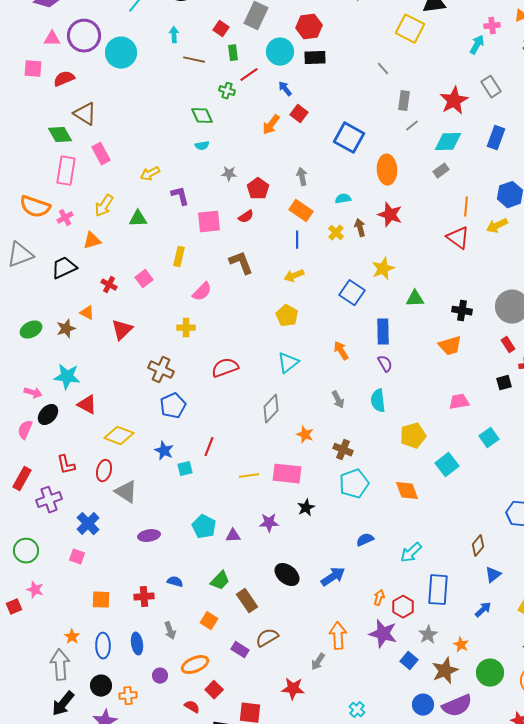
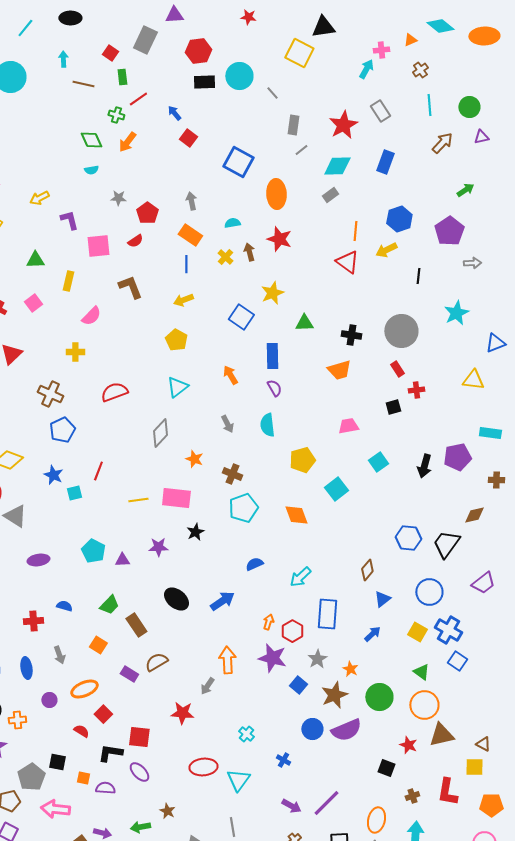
cyan circle: (280, 52) -> (239, 76), moved
orange arrow: (271, 125) -> (127, 142), moved
green triangle: (138, 219) -> (35, 260), moved

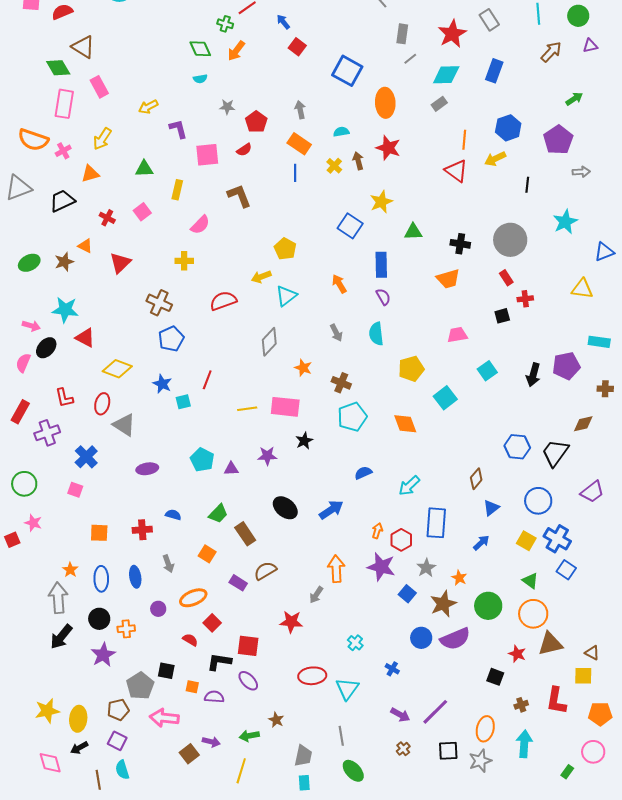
yellow arrow: (183, 300) -> (261, 277), moved

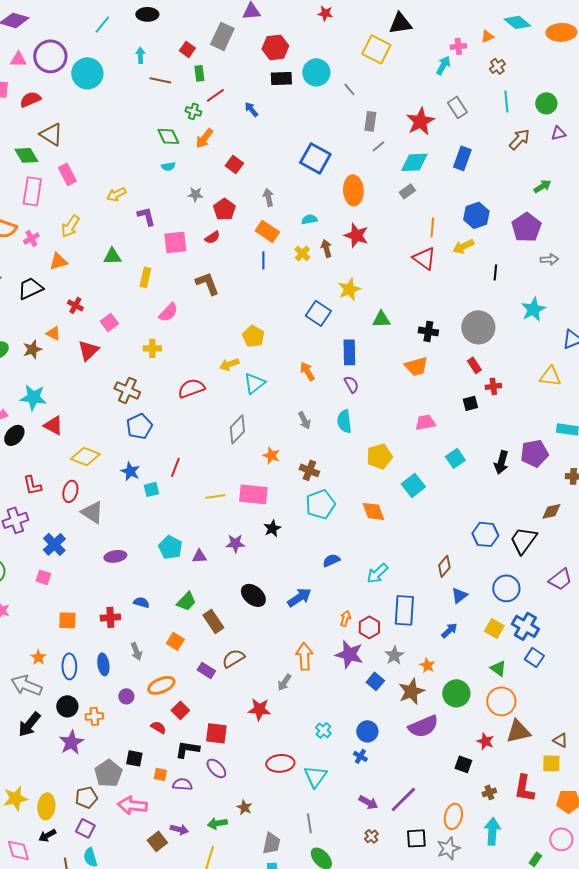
red square: (297, 47) -> (234, 164), moved
pink square: (142, 212) -> (109, 322), moved
gray arrow: (58, 598) -> (26, 685), turned -64
blue circle: (421, 638) -> (367, 731), moved

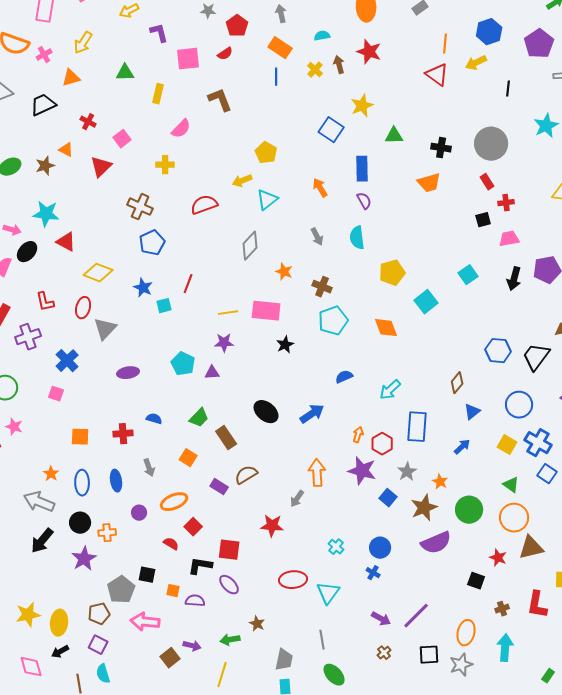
pink trapezoid: (425, 422) -> (509, 239), moved
gray triangle: (92, 512) -> (105, 329), turned 40
purple star: (235, 543) -> (224, 343), moved

